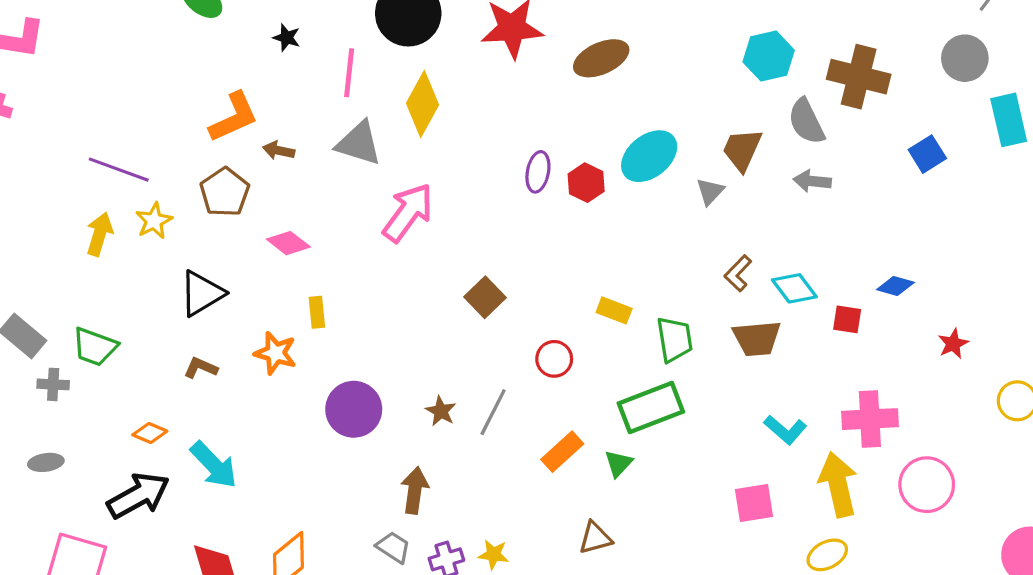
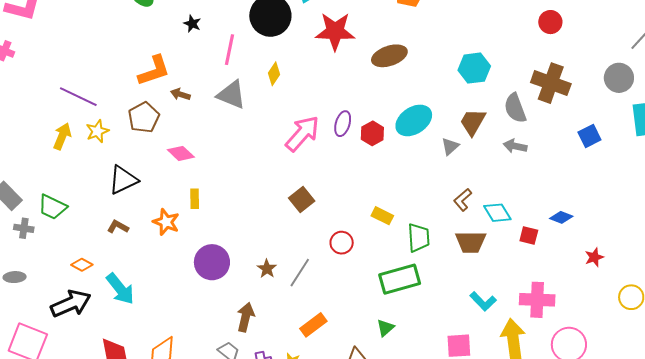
cyan hexagon: (769, 56) -> (474, 68), moved
yellow diamond: (422, 104) -> (274, 74), size x0.6
pink arrow: (408, 213) -> (302, 134), moved
orange rectangle: (562, 452) -> (313, 325), moved
green triangle: (618, 464) -> (385, 328), moved

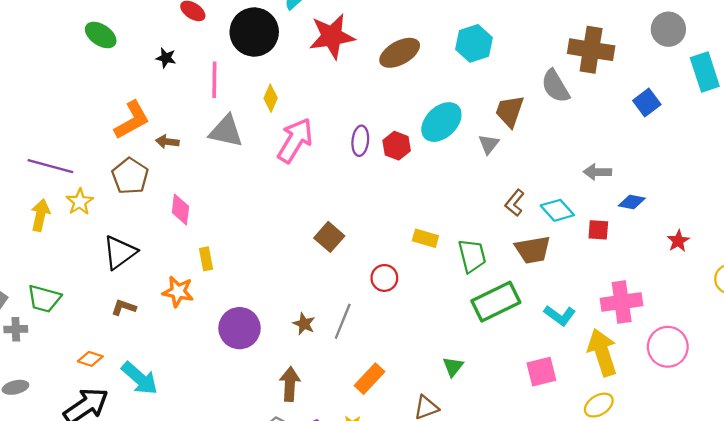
cyan hexagon: (474, 68) -> (474, 43), moved
pink arrow: (302, 134) -> (295, 140), moved
gray arrow: (515, 146) -> (597, 172), moved
pink diamond: (181, 153) -> (180, 210), turned 64
green rectangle: (400, 279) -> (496, 302), moved

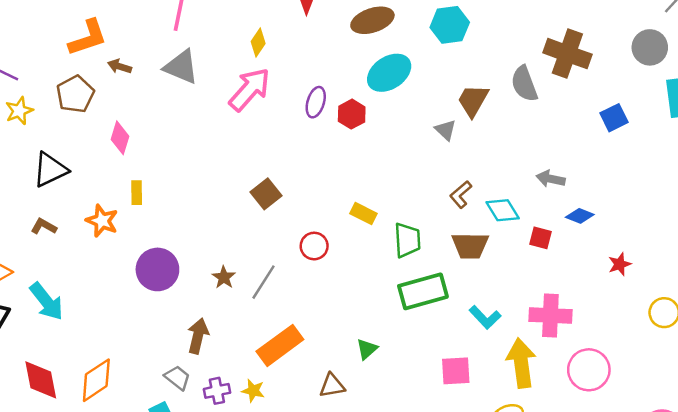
yellow diamond: (271, 98) -> (258, 42), moved
cyan ellipse: (441, 122) -> (389, 73), moved
gray triangle: (489, 144) -> (446, 130), turned -35
orange rectangle: (370, 379) -> (280, 345), size x1.4

